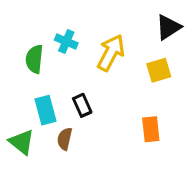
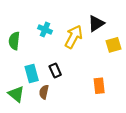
black triangle: (168, 27) -> (96, 23), moved
green semicircle: (34, 59) -> (14, 41), moved
yellow square: (159, 70) -> (113, 45), moved

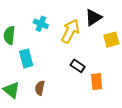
black rectangle: (55, 70) -> (78, 66), moved, turned -32
cyan rectangle: (32, 74) -> (26, 58), moved

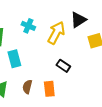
orange rectangle: (97, 82) -> (49, 89), moved

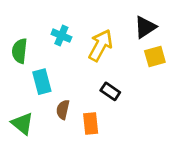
black triangle: (78, 20) -> (145, 27), moved
brown semicircle: (27, 87) -> (63, 110), moved

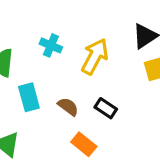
brown semicircle: (63, 110) -> (68, 107), moved, turned 114
orange rectangle: (91, 124) -> (84, 144), turned -45

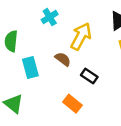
cyan cross: (51, 45) -> (50, 17), moved, turned 35
brown semicircle: (68, 107) -> (63, 59), moved

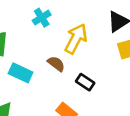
cyan rectangle: (30, 68) -> (21, 73), turned -50

